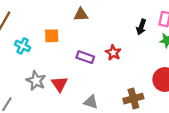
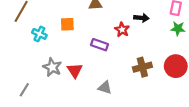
black arrow: (141, 27) -> (141, 18), moved, turned -104
red star: (113, 53) -> (122, 30), moved
brown cross: (133, 99) -> (142, 67), moved

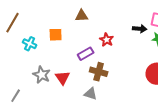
black arrow: (141, 18) -> (140, 29), moved
purple rectangle: (100, 45) -> (86, 54), turned -49
brown cross: (142, 67) -> (99, 72), moved, turned 30

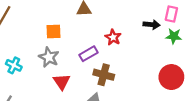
cyan cross: (30, 44) -> (14, 65), moved
gray star: (42, 75) -> (49, 57), moved

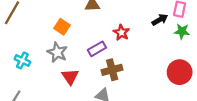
black arrow: (152, 25) -> (160, 20), turned -35
orange square: (53, 32) -> (62, 27), turned 35
brown cross: (104, 75) -> (112, 70), turned -30

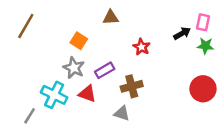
purple rectangle: (97, 49) -> (105, 70), moved
cyan cross: (22, 60) -> (54, 95), moved, size x1.5
red triangle: (70, 77) -> (87, 94), turned -36

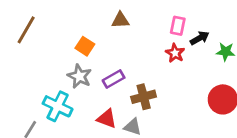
pink rectangle: (203, 22) -> (178, 26), moved
red star: (141, 47) -> (175, 53), moved
red triangle: (87, 94) -> (107, 119), moved

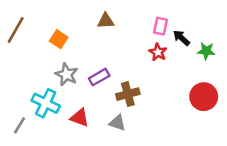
black arrow: (200, 38) -> (181, 38), turned -108
orange square: (85, 46) -> (59, 39), moved
red triangle: (107, 119) -> (80, 118), moved

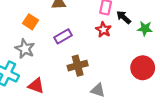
orange square: (59, 39) -> (30, 22), moved
purple rectangle: (99, 77) -> (63, 36), moved
gray triangle: (117, 123) -> (98, 90), moved

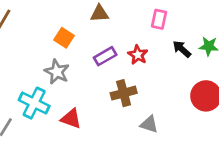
black arrow: (124, 17) -> (182, 49), moved
red star: (103, 30) -> (138, 55), moved

